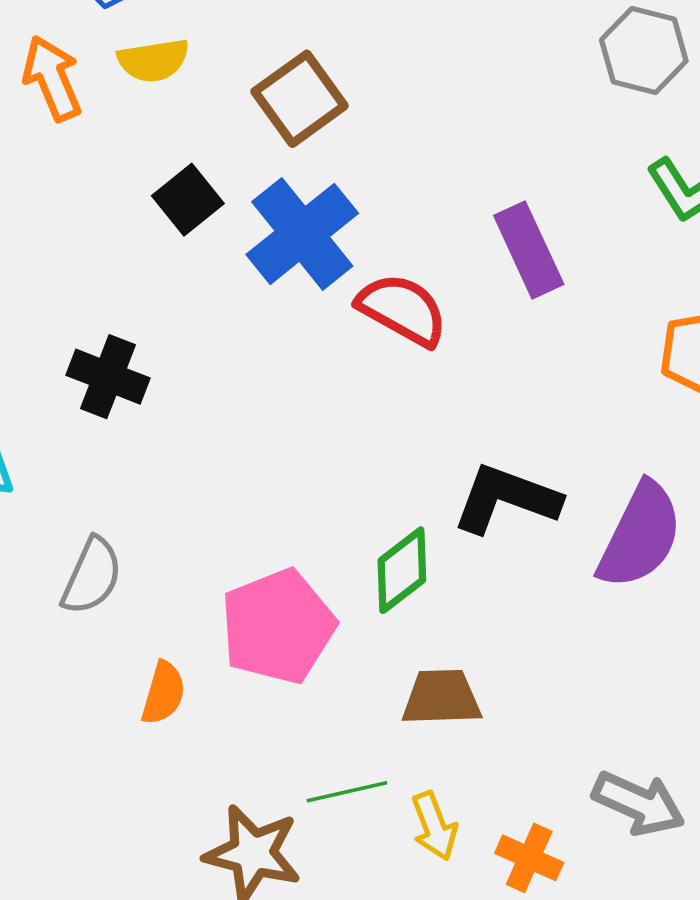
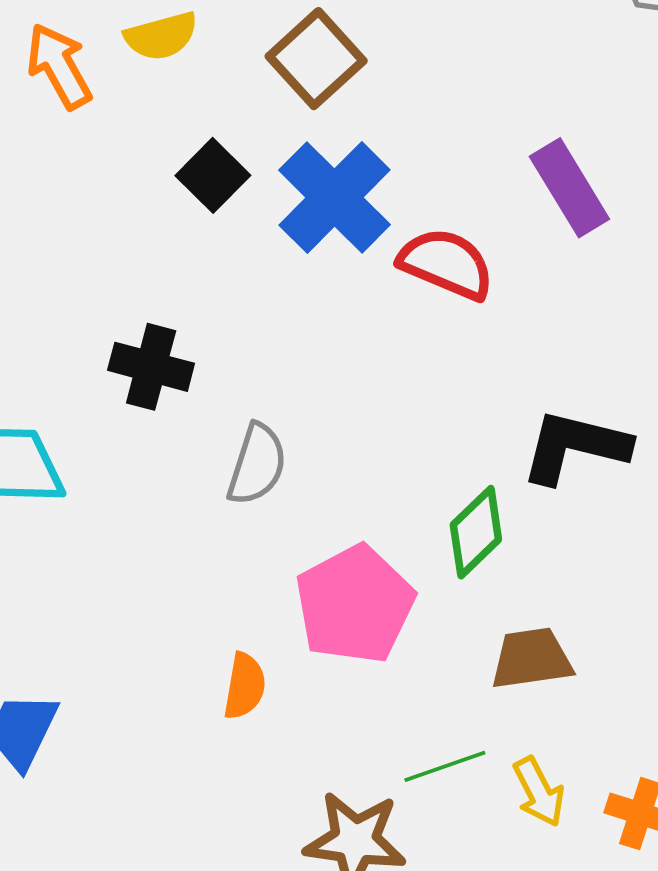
gray semicircle: (92, 576) -> (257, 464), moved

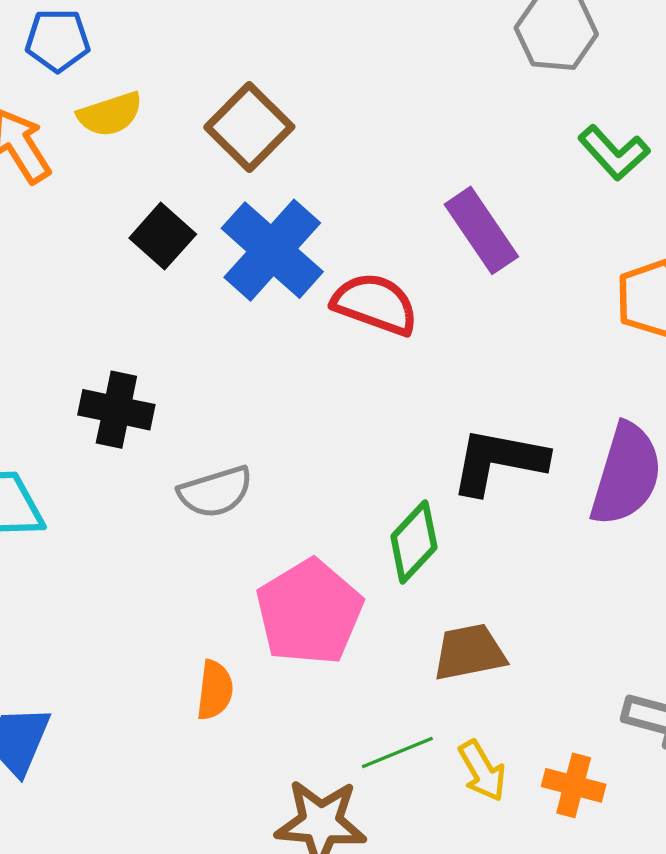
gray semicircle: (257, 464) -> (215, 492), turned 58

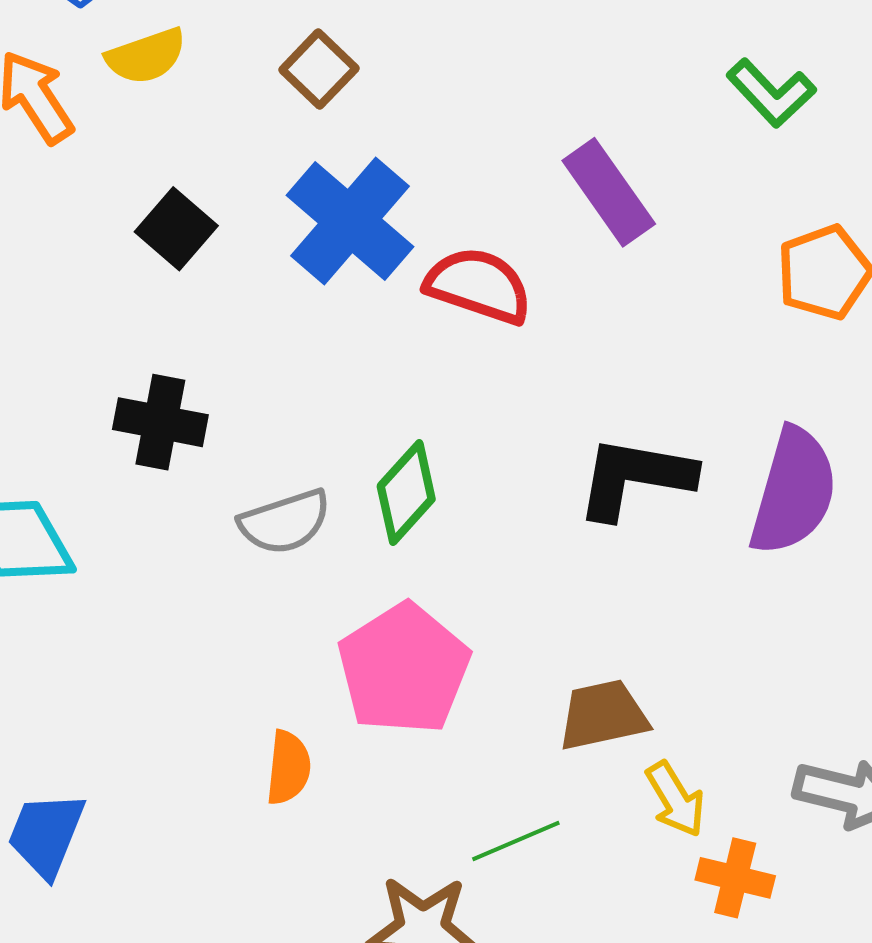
brown square: (249, 127) -> (319, 69), size x0.7
black square: (163, 236) -> (176, 229), moved
green diamond: (414, 542) -> (406, 493), moved
yellow arrow: (482, 771) -> (675, 799), moved

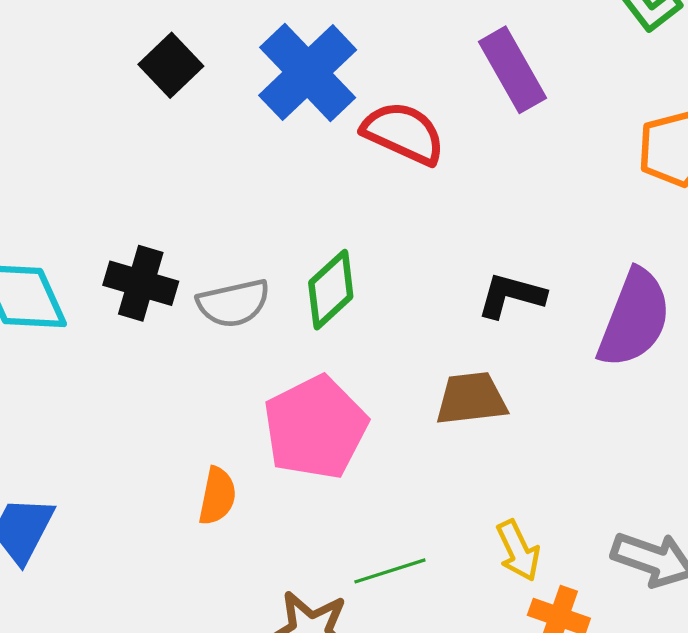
black cross: (160, 422) -> (141, 283), moved
black L-shape: (635, 478) -> (511, 296), size x0.7
brown trapezoid: (603, 715) -> (471, 399), moved

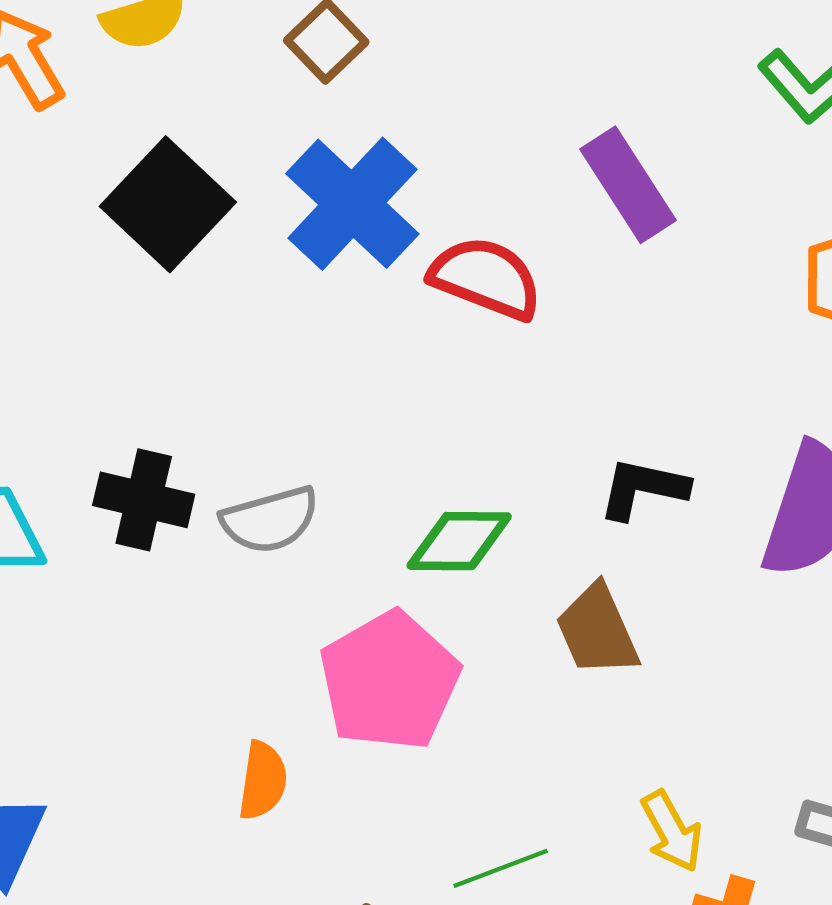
black square: (171, 65) -> (168, 204), size x1.5
green diamond: (331, 290) -> (459, 541), moved, turned 46
brown trapezoid: (471, 399) -> (597, 630), turned -104

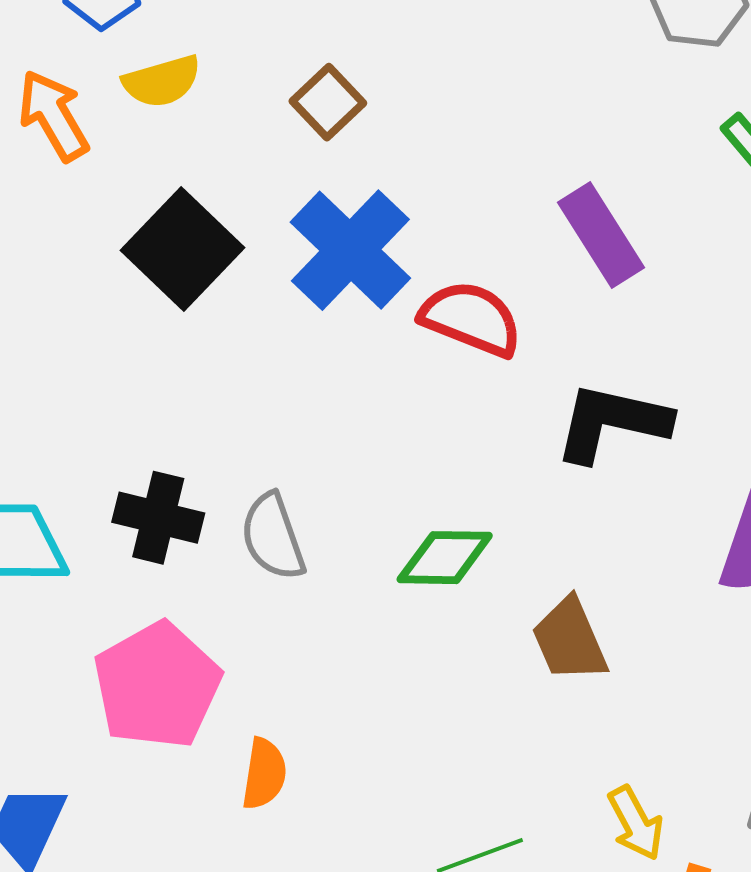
black L-shape: (643, 489) -> (612, 422), moved, size x1.4
gray semicircle: (270, 520) -> (273, 537), turned 86
pink pentagon: (389, 681) -> (157, 685), moved

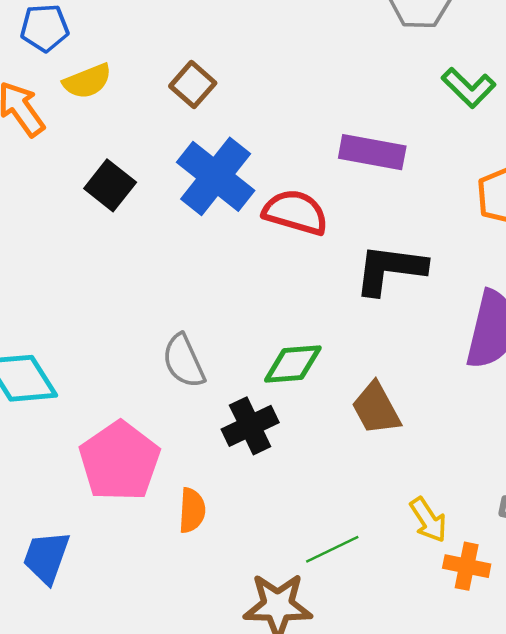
purple rectangle: (601, 235) -> (372, 152), turned -42
black square: (183, 249) -> (110, 185), size x0.7
black cross: (158, 518) -> (250, 426), moved, turned -34

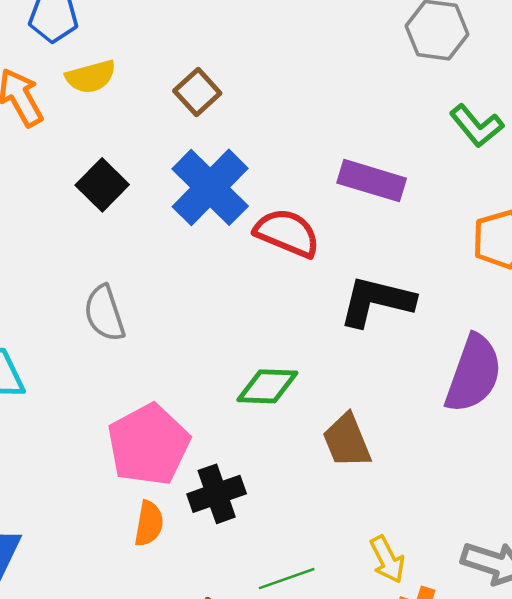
gray semicircle: (184, 361) -> (104, 313), moved
black cross: (250, 426) -> (217, 494), moved
pink pentagon: (120, 461) -> (149, 445), moved

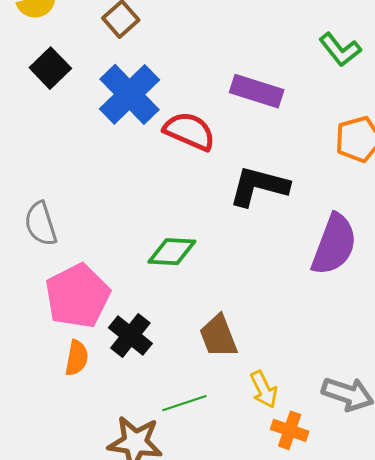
black square: (102, 185) -> (50, 68), moved
gray semicircle: (104, 313) -> (41, 224), moved
brown trapezoid: (347, 441) -> (218, 336), moved
black cross: (217, 494) -> (130, 336), turned -33

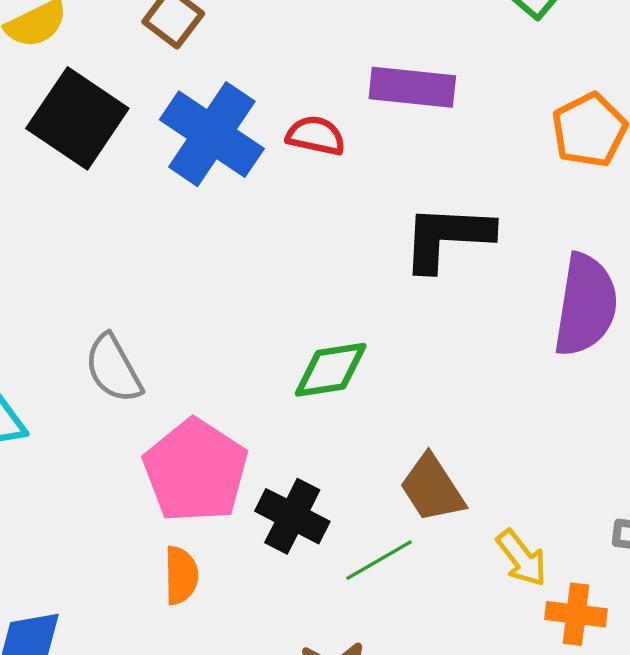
black square: (50, 68) -> (77, 118), size x1.5
red semicircle: (189, 131) -> (316, 136), moved, size x0.7
orange semicircle: (77, 358) -> (181, 575), moved
green line: (184, 403) -> (379, 560), moved

